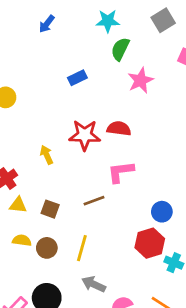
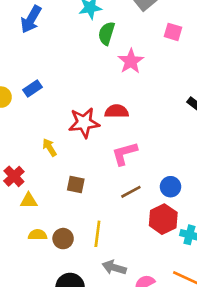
blue arrow: (47, 24) -> (31, 19), size x1.5
blue rectangle: (77, 78) -> (33, 88), moved
brown line: (94, 201) -> (131, 192), moved
brown square: (50, 209) -> (76, 184), moved

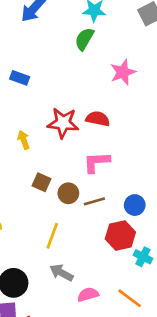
green semicircle: (106, 33) -> (84, 39), moved
blue rectangle: (33, 88) -> (20, 78), turned 42
brown circle: (63, 239) -> (68, 193), moved

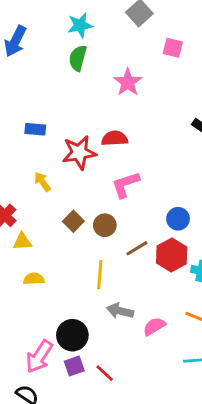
blue rectangle: (20, 78) -> (35, 129), moved
brown square: (41, 182) -> (73, 221), turned 36
brown line: (94, 201) -> (137, 248), moved

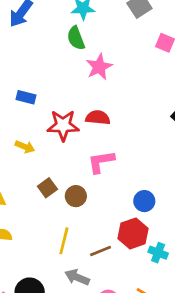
green semicircle: (78, 58) -> (76, 38), turned -45
pink star: (128, 82) -> (99, 67), moved
yellow arrow: (42, 182) -> (25, 147), turned 138
brown line: (137, 248) -> (100, 251), moved

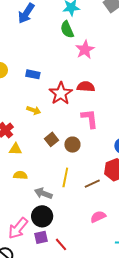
red star: (63, 125) -> (61, 93), turned -30
pink L-shape: (101, 162) -> (90, 119), turned 95
gray arrow: (77, 277) -> (43, 193), moved

